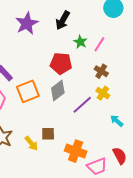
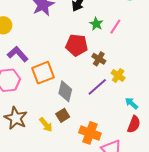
brown cross: (101, 71) -> (99, 59), moved
gray diamond: (58, 91) -> (65, 91), moved, turned -40
brown square: (48, 134) -> (63, 115), turned -32
red semicircle: (120, 156) -> (134, 124), moved, turned 48

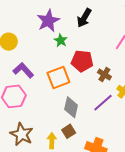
green star: (96, 24) -> (61, 40), moved
orange square: (43, 73) -> (58, 77), moved
yellow arrow: (46, 125) -> (52, 141), turned -140

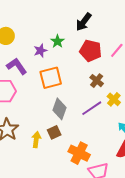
purple star: (48, 21) -> (40, 51), moved, size x0.6
red pentagon: (82, 61) -> (91, 51), moved

